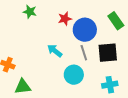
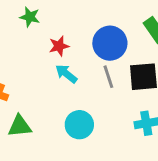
red star: (65, 19) -> (59, 46), moved
cyan circle: (74, 75) -> (79, 125), moved

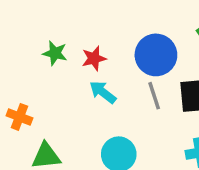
green star: (30, 17) -> (55, 53), moved

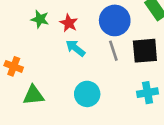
red star: (94, 58) -> (69, 23), turned -30

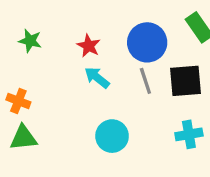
green star: (40, 19) -> (30, 41), moved
green triangle: (33, 95) -> (23, 138), moved

